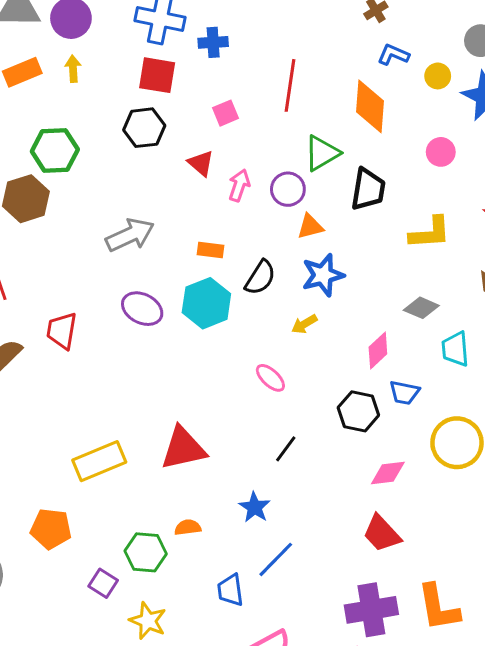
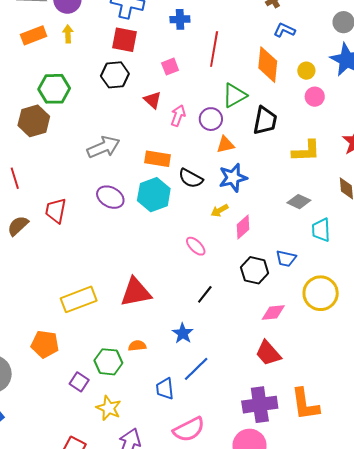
blue cross: (213, 42) -> (180, 19), moved
yellow circle: (438, 76) -> (306, 71), moved
orange rectangle: (210, 250) -> (158, 159), size x1.4
black semicircle: (260, 278) -> (191, 178), turned 85
pink diamond: (378, 351) -> (243, 227), moved

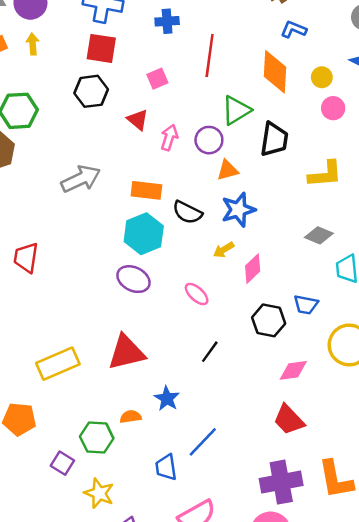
purple ellipse: (110, 197) -> (133, 279), moved
blue star: (183, 333) -> (167, 398), moved

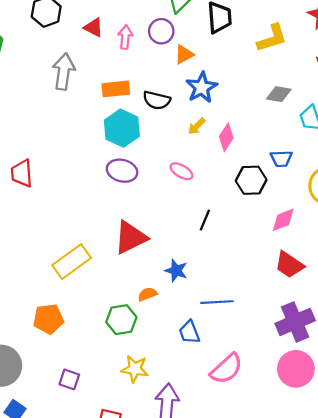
gray arrow: (81, 179) -> (64, 71), moved, turned -44
blue line: (203, 442) -> (217, 302), turned 56
purple square: (62, 463) -> (69, 379), moved

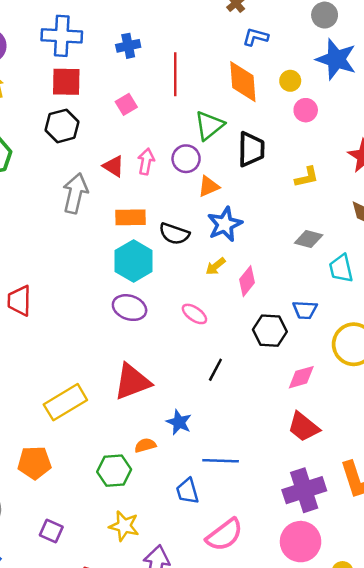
red triangle: (94, 28) -> (114, 166), moved
yellow L-shape: (272, 38) -> (307, 177), size x0.7

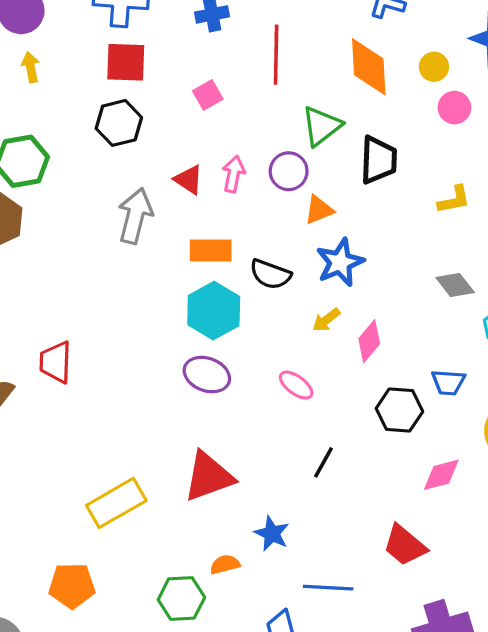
gray diamond: (309, 239) -> (455, 285), turned 36
red trapezoid: (303, 427) -> (405, 545), moved

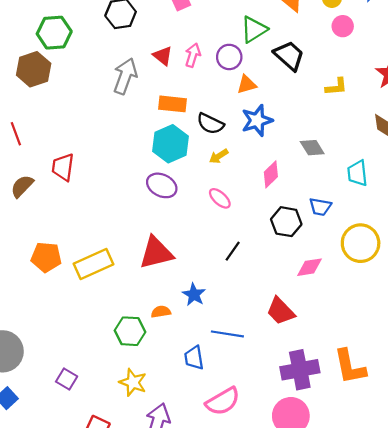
black trapezoid: (378, 160) -> (289, 56), turned -56
gray diamond: (455, 285) -> (312, 148), moved
yellow arrow: (326, 320) -> (219, 156), moved
orange pentagon: (72, 586) -> (46, 257), moved

